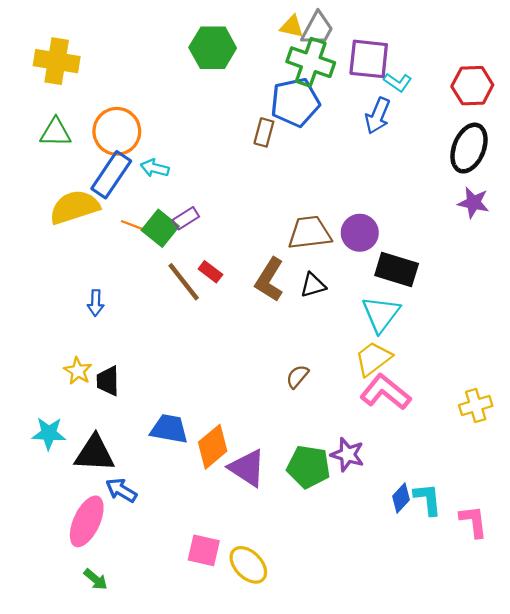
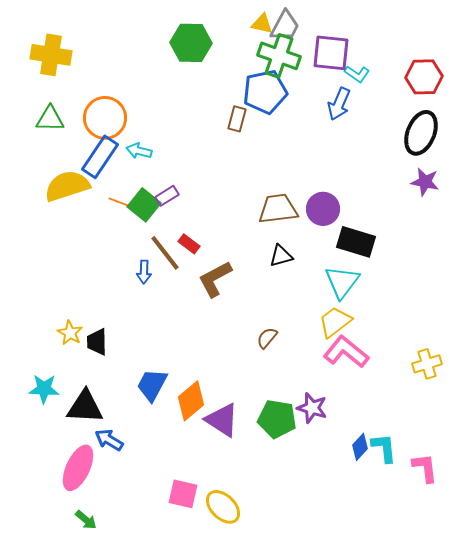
brown L-shape: (269, 280) -> (215, 279), moved, turned 30
blue arrow: (96, 303) -> (144, 272), moved
blue trapezoid: (169, 429) -> (152, 385), turned -72

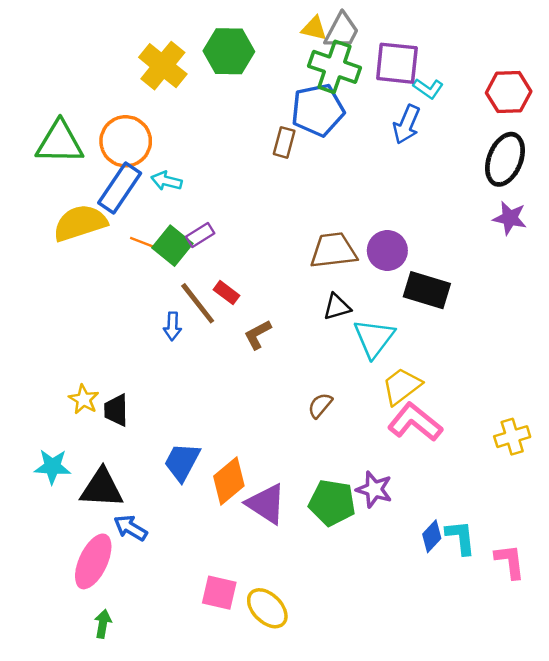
yellow cross: (51, 55) -> (163, 66), moved, turned 30
green triangle: (50, 119) -> (60, 142), size x1.4
brown L-shape: (215, 279) -> (258, 335), size x0.7
cyan triangle: (342, 282) -> (374, 338), moved
green arrow: (86, 520) -> (103, 624), turned -120

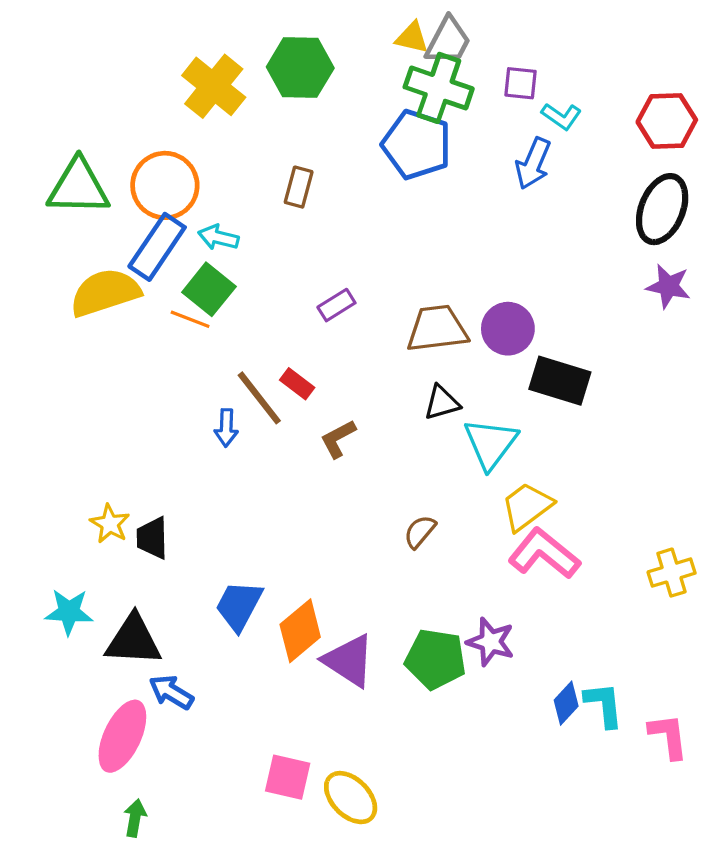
purple square: (397, 63) -> (520, 83), size x0.6
blue pentagon: (318, 110) -> (417, 145), turned 30
brown rectangle: (284, 142) -> (299, 187), moved
purple rectangle: (200, 235) -> (336, 305), moved
green square: (172, 246) -> (209, 289), moved

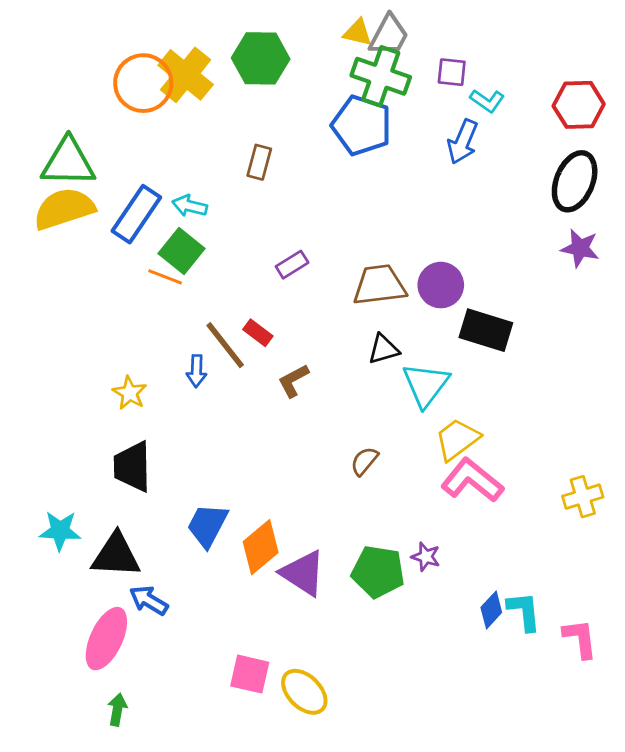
orange circle: (165, 185) -> (143, 83), moved
yellow semicircle: (105, 292) -> (64, 209), moved
yellow star: (110, 524) -> (130, 393), moved
black trapezoid: (152, 538) -> (132, 467), size x1.4
purple star: (491, 642) -> (426, 557), size x0.7

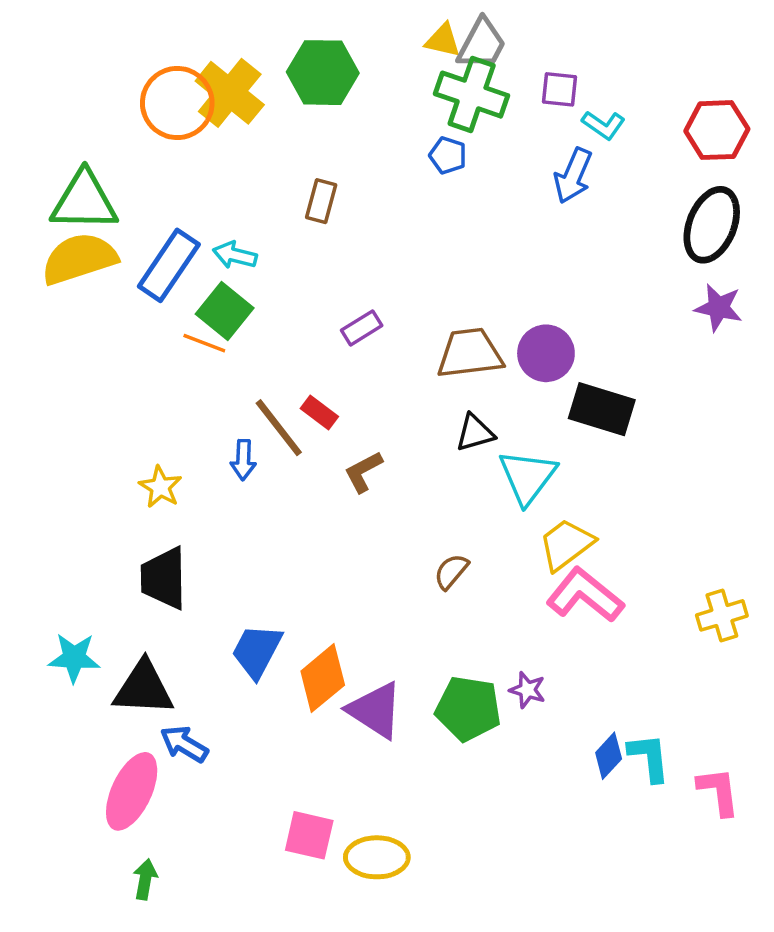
blue pentagon: (362, 125) -> (448, 155), size x0.5
yellow ellipse: (304, 692) -> (377, 857), turned -45

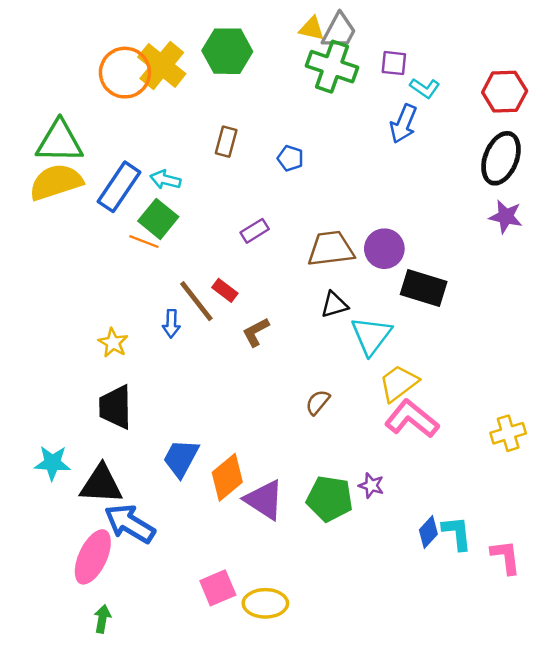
blue pentagon: (448, 155) -> (290, 158), moved
blue arrow: (184, 744) -> (130, 524), size x1.5
pink square: (309, 835) -> (218, 588), turned -36

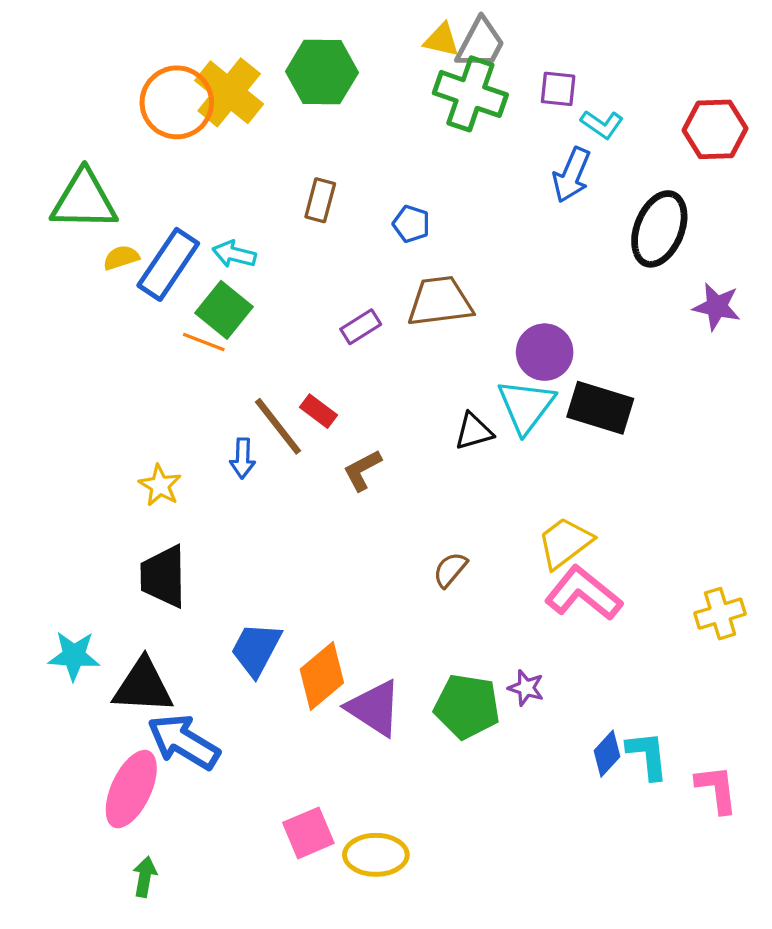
black ellipse: (501, 158) -> (659, 229), moved
yellow semicircle: (56, 182) -> (121, 258), moved, size x0.5
brown trapezoid: (331, 249) -> (440, 301), moved
cyan triangle: (371, 336) -> (526, 406), moved

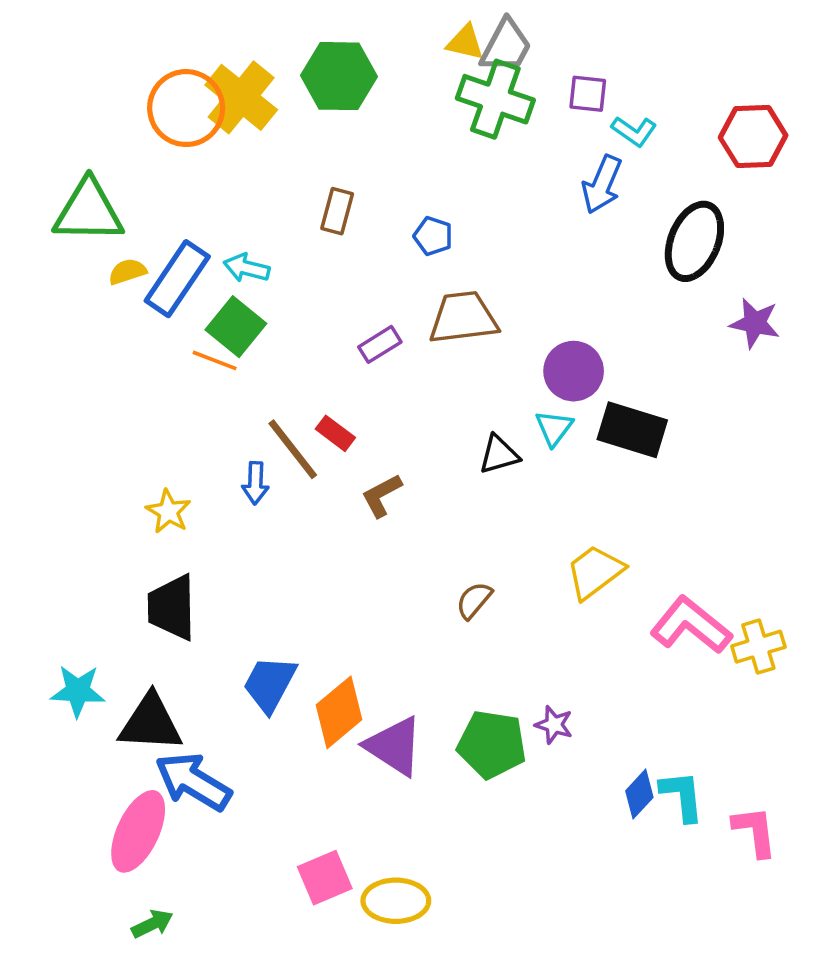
cyan triangle: (526, 406) -> (554, 428), size x0.6
pink L-shape: (583, 593) -> (691, 625), moved
green arrow: (145, 877) -> (152, 924), turned 54

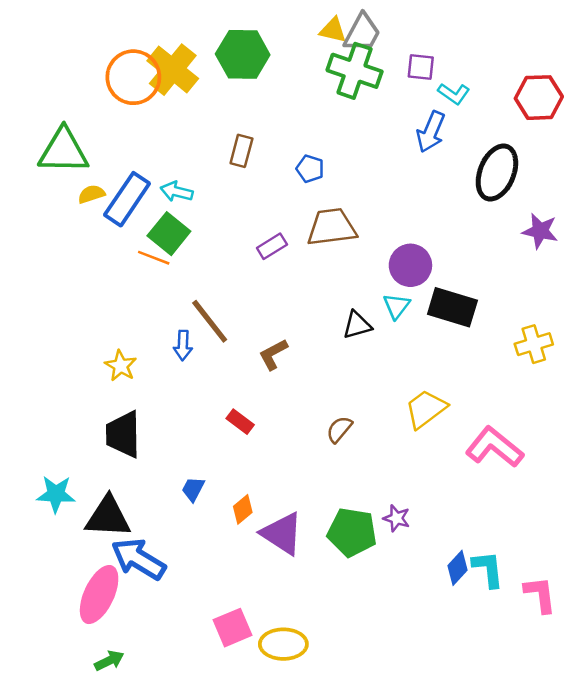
red rectangle: (335, 433) -> (240, 422), moved
yellow cross: (758, 647) -> (534, 344), moved
blue trapezoid: (270, 684) -> (193, 489), size x0.6
orange diamond: (339, 712) -> (243, 509), size x0.6

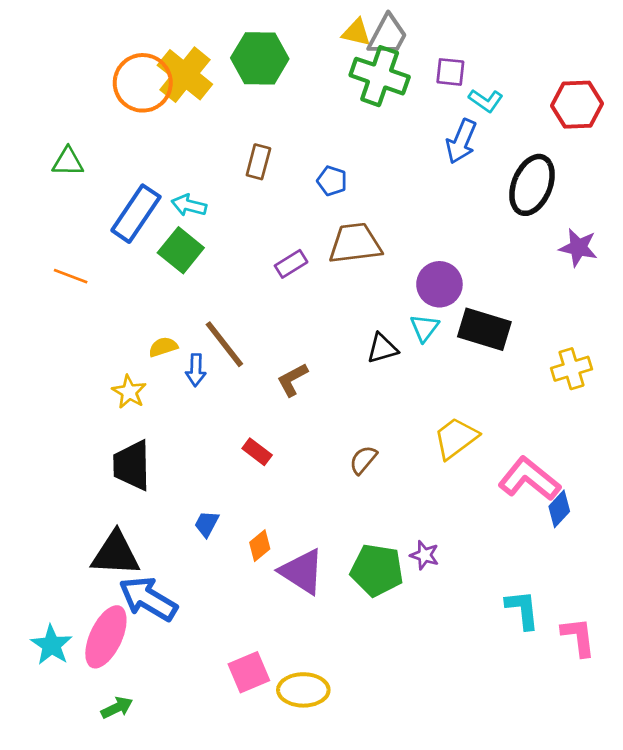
green triangle: (63, 151) -> (68, 162), size x0.6
yellow semicircle: (91, 194) -> (163, 347), moved
orange line: (154, 258) -> (71, 276), moved
cyan star: (56, 494) -> (52, 645), moved, turned 30
blue diamond: (458, 568) -> (559, 509), moved

